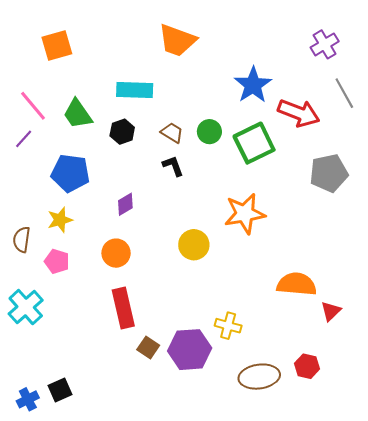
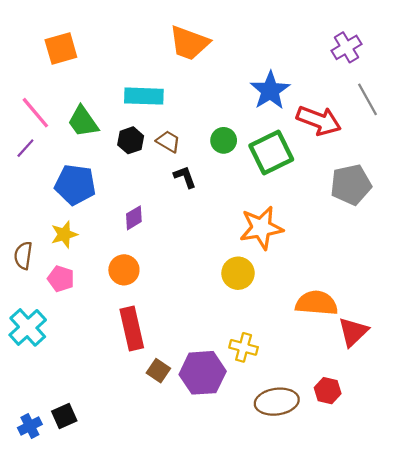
brown trapezoid: (172, 133) -> (168, 141), moved
yellow circle: (194, 245) -> (238, 273), moved
red triangle: (331, 311) -> (353, 332), size x1.4

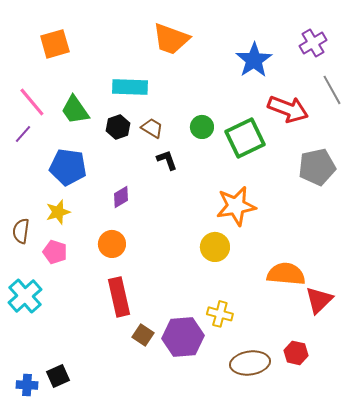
blue star: (270, 91) -> (254, 60), moved
blue cross: (30, 426) -> (27, 385), turned 30

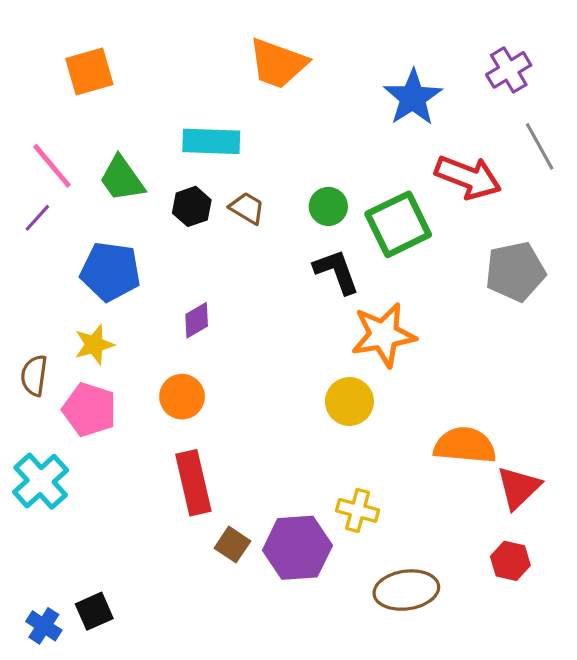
black L-shape: (167, 160) -> (336, 271), moved, size x1.4
pink pentagon: (55, 252) -> (89, 410), size x1.4
red hexagon: (296, 353) -> (510, 561), moved
blue cross: (27, 385) -> (44, 626), turned 30

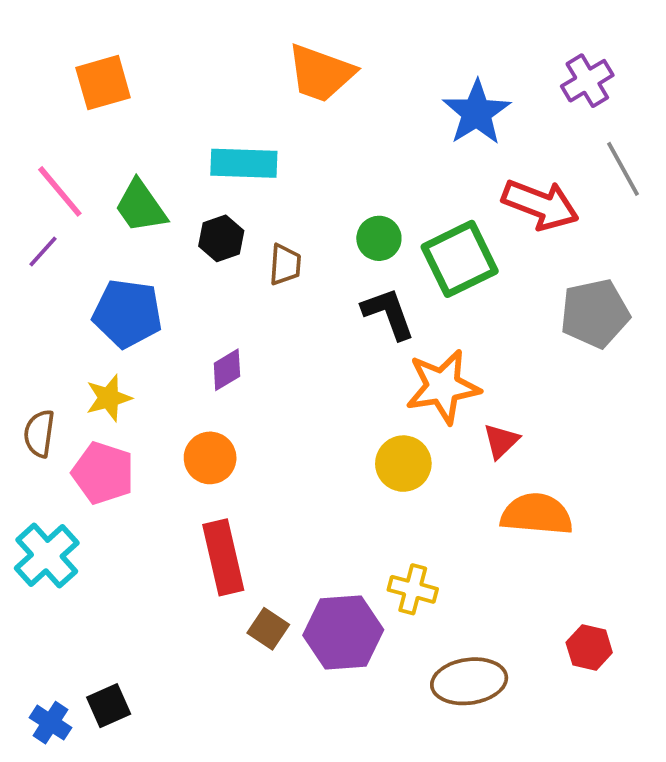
brown trapezoid: (247, 208) -> (285, 265), moved, turned 63
red triangle: (518, 488) -> (501, 441), moved, size x0.7

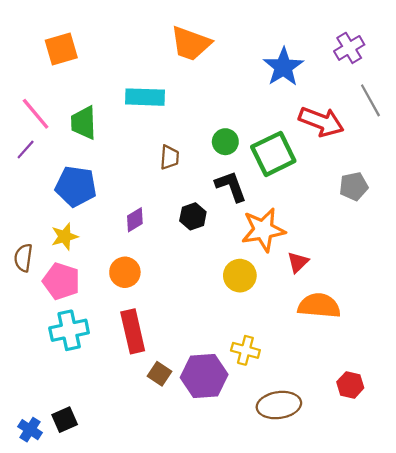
green trapezoid: (141, 206) -> (84, 123), turned 33
black hexagon: (221, 238) -> (193, 216), moved
gray pentagon: (595, 313) -> (354, 186), size x0.7
cyan cross: (47, 556) -> (69, 330), moved, turned 30

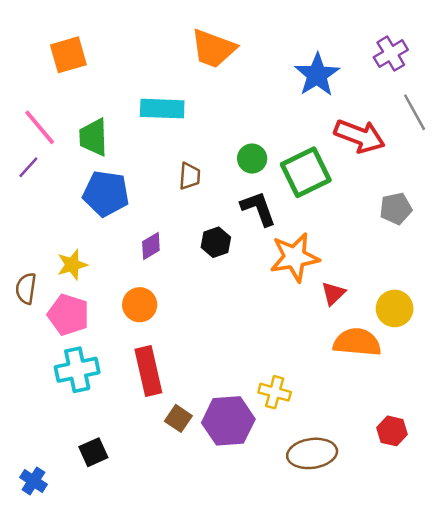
blue pentagon: (76, 186) -> (106, 194), moved
yellow circle: (240, 276) -> (395, 308), moved
black square: (65, 420) -> (93, 452), moved

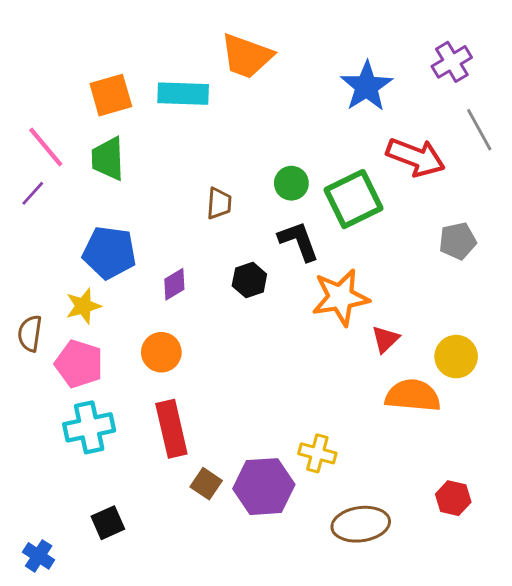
orange square: (68, 55) -> (111, 95), moved
cyan rectangle: (162, 109) -> (183, 94), moved
blue pentagon: (106, 194) -> (109, 253), moved

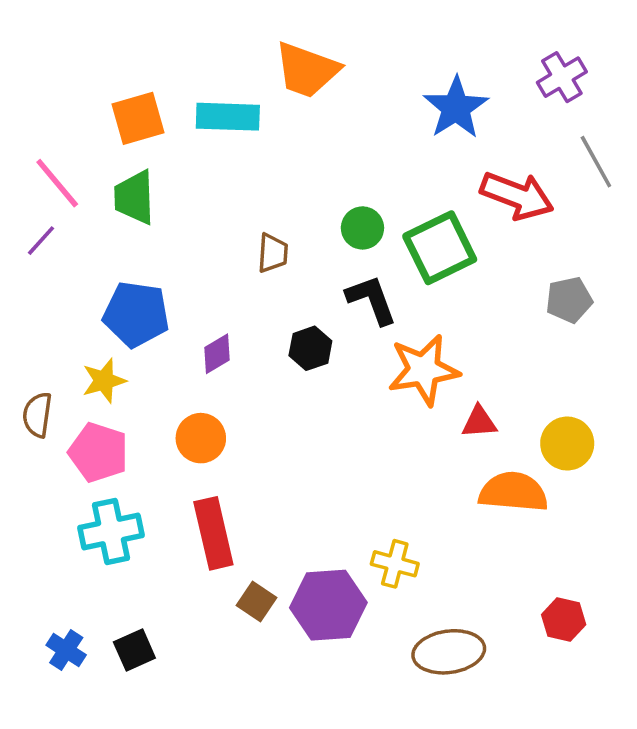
red triangle: (385, 339) -> (479, 422), turned 40
blue cross: (39, 556) -> (66, 650), moved

